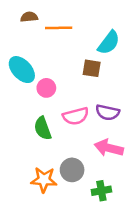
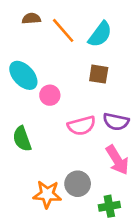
orange line: (59, 28) -> (63, 30), turned 50
cyan semicircle: (109, 43) -> (100, 34), moved
green semicircle: (43, 128) -> (22, 139), moved
pink arrow: (109, 148) -> (117, 160), turned -136

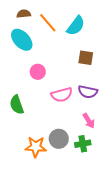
brown square: (99, 74) -> (86, 58), moved
cyan ellipse: (23, 75) -> (22, 40), moved
pink arrow: (117, 160) -> (89, 121), size x0.7
green cross: (109, 206) -> (83, 144), moved

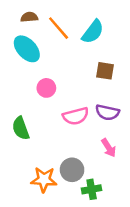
green cross: (83, 144) -> (92, 189), moved

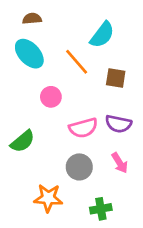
orange line: (59, 28) -> (77, 62), moved
green semicircle: (21, 128) -> (23, 141), turned -110
gray circle: (72, 170) -> (79, 167), moved

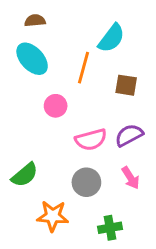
orange line: (77, 62) -> (83, 68), turned 56
purple semicircle: (118, 124) -> (129, 135), turned 140
green semicircle: (23, 141) -> (25, 175), moved

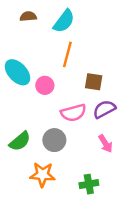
cyan semicircle: (111, 38) -> (64, 21), moved
cyan ellipse: (32, 59) -> (17, 72), moved
brown square: (126, 85) -> (94, 82), moved
gray circle: (86, 182) -> (54, 140), moved

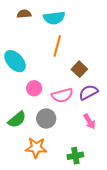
cyan semicircle: (64, 21) -> (54, 18), turned 45
brown square: (94, 82) -> (79, 69), turned 35
pink circle: (45, 85) -> (34, 88), moved

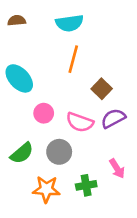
brown semicircle: (24, 14) -> (17, 21), moved
pink semicircle: (62, 95) -> (80, 122), turned 35
pink arrow: (89, 121) -> (117, 169), moved
green cross: (75, 156) -> (86, 185), moved

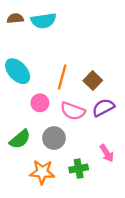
cyan semicircle: (69, 23) -> (43, 21), moved
orange line: (73, 59) -> (62, 77), moved

